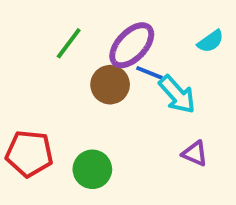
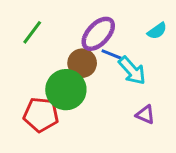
green line: (69, 43) -> (32, 32), moved
red pentagon: (29, 154) -> (41, 115), moved
green circle: (92, 169) -> (66, 90), moved, size x1.4

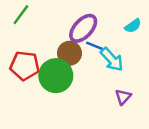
green line: (32, 32) -> (21, 15), moved
red pentagon: (41, 115) -> (25, 66), moved
purple triangle: (145, 115) -> (123, 97), turned 49

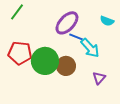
cyan semicircle: (133, 26) -> (107, 21), turned 56
brown circle: (69, 53) -> (66, 66), moved

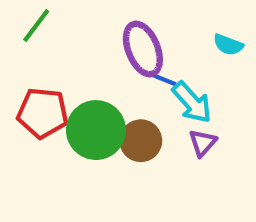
purple ellipse: (67, 23) -> (143, 49), turned -65
purple triangle: (99, 78) -> (203, 143), moved

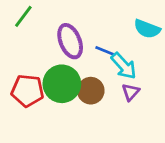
cyan semicircle: (228, 45) -> (147, 29), size x1.4
purple ellipse: (143, 49) -> (70, 41), moved
red pentagon: (43, 113) -> (27, 91), moved

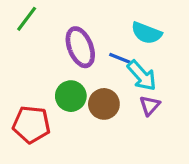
cyan semicircle: (147, 29) -> (146, 33), moved
green circle: (62, 84) -> (71, 96), size x0.7
red pentagon: (27, 91) -> (31, 124), moved

